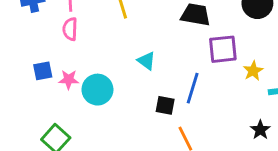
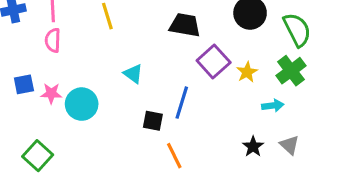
purple square: (223, 49) -> (214, 62), turned -36
yellow star: (253, 71) -> (247, 72), moved

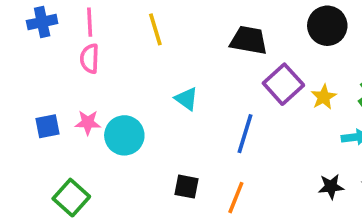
blue square: (24, 84) -> (48, 126), moved
black square: (153, 121) -> (187, 187), moved
black star: (253, 147) -> (331, 187), turned 30
orange line: (174, 156) -> (236, 198), turned 48

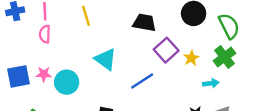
cyan triangle: (187, 99) -> (105, 59), size x1.5
blue square: (48, 126) -> (19, 76), size x1.5
blue line: (245, 134) -> (142, 81), turned 40

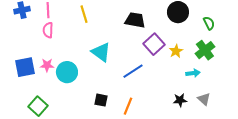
green semicircle: (229, 26) -> (209, 23), size x0.6

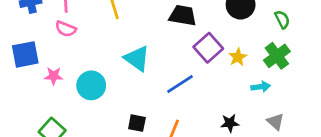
pink semicircle: (48, 30) -> (66, 29), turned -70
pink star: (47, 65) -> (54, 76), moved
blue square: (25, 67) -> (25, 54), moved
black star: (180, 100) -> (230, 123), moved

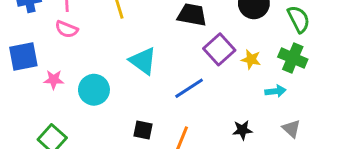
green semicircle: (282, 19) -> (299, 19), size x1.4
green cross: (277, 56) -> (293, 58), turned -30
yellow star: (238, 57) -> (251, 59), turned -30

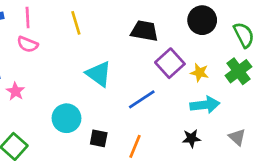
green cross: (293, 58) -> (238, 71), turned 30
pink star: (54, 80) -> (15, 91), turned 30
cyan circle: (94, 90) -> (66, 118), moved
cyan arrow: (275, 91) -> (205, 105), moved, size x1.5

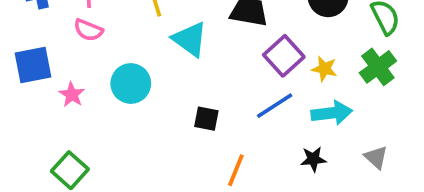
cyan triangle: (99, 74) -> (190, 39), moved
blue line: (142, 99) -> (275, 106), moved
cyan circle: (66, 118) -> (131, 83), moved
black square: (99, 138) -> (206, 119), moved

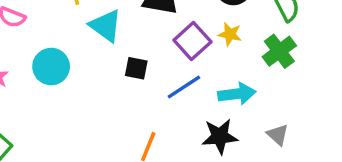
yellow star: (324, 69) -> (230, 34), moved
black square: (206, 119) -> (136, 68), moved
black star: (313, 159) -> (220, 136), size x1.5

